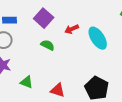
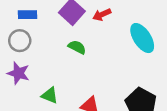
red arrow: (72, 29) -> (102, 15), moved

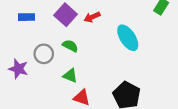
gray circle: (20, 41) -> (44, 54), moved
green triangle: (50, 95) -> (70, 76), moved

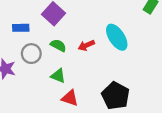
blue rectangle: (26, 17) -> (21, 28), moved
red arrow: (92, 17) -> (86, 45), moved

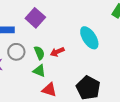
green semicircle: (58, 45) -> (39, 53), moved, turned 40
red arrow: (86, 45) -> (57, 52), moved

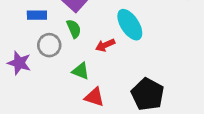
cyan ellipse: (89, 38) -> (130, 25), moved
green semicircle: (39, 53) -> (74, 29), moved

